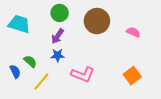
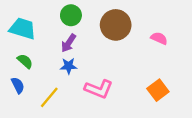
green semicircle: (30, 61) -> (25, 61), moved

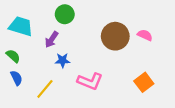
brown circle: (116, 25) -> (115, 36), moved
purple arrow: (69, 43) -> (52, 40), moved
green semicircle: (25, 61) -> (13, 56), moved

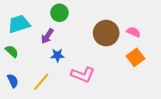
cyan trapezoid: (21, 26) -> (19, 24), turned -35
blue semicircle: (16, 78) -> (13, 81), moved
orange square: (144, 82) -> (136, 57), moved

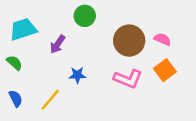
green circle: (59, 13) -> (85, 16), moved
blue star: (57, 55) -> (77, 75), moved
pink L-shape: (83, 75) -> (128, 79), moved

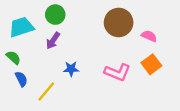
green circle: (85, 16) -> (55, 15), moved
brown circle: (129, 41) -> (119, 22), moved
blue semicircle: (16, 98) -> (21, 79), moved

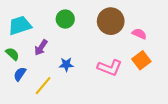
green circle: (55, 15) -> (65, 19), moved
purple arrow: (53, 41) -> (41, 48), moved
blue semicircle: (21, 79) -> (20, 74), turned -120

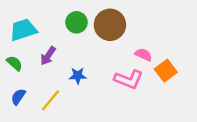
brown circle: (111, 21) -> (110, 25), moved
pink semicircle: (139, 34) -> (143, 55), moved
blue semicircle: (20, 74) -> (18, 97), moved

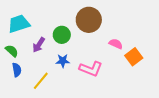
green circle: (77, 22) -> (62, 35), moved
pink L-shape: (129, 79) -> (91, 69), moved
blue semicircle: (18, 97) -> (17, 70), moved, turned 136

